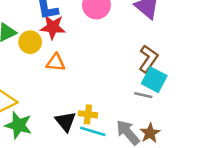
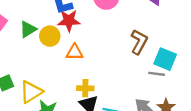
brown L-shape: (148, 59) -> (139, 42), moved
yellow cross: (88, 114) -> (85, 88), moved

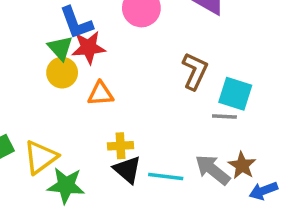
green triangle: (28, 29) -> (60, 48), moved, turned -36

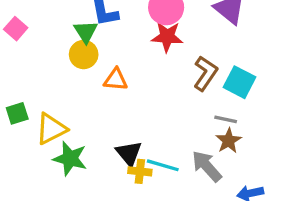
red star: (89, 48) -> (167, 37), moved
cyan square: (235, 94) -> (240, 82), moved
yellow cross: (120, 146) -> (140, 171), moved
brown star: (242, 165) -> (229, 141), moved

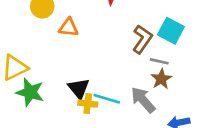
brown L-shape: (205, 73) -> (142, 39), moved

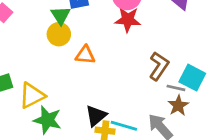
cyan square: (171, 31) -> (192, 78), moved
black triangle: (79, 88) -> (96, 116), turned 30

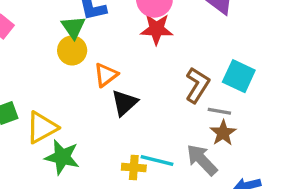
orange triangle: (85, 55) -> (106, 75), turned -40
cyan square: (192, 78) -> (239, 76), moved
black triangle: (96, 116) -> (124, 103), moved

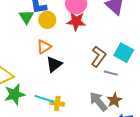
yellow circle: (72, 50) -> (47, 20), moved
brown star: (223, 133) -> (114, 100), moved
green star: (62, 157) -> (15, 94), turned -30
cyan line: (157, 161) -> (44, 99), moved

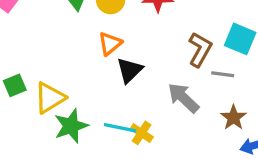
gray arrow: (98, 101) -> (183, 98), moved
yellow cross: (57, 103) -> (142, 133), turned 32

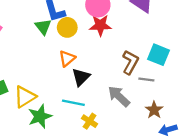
cyan line: (120, 128) -> (73, 103), moved

